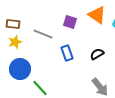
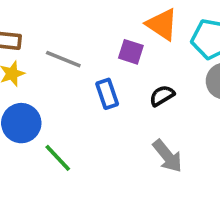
purple square: (70, 22) -> (131, 52), moved

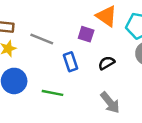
green line: (58, 158) -> (52, 93), moved, turned -36

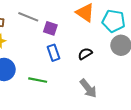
purple square: (86, 34) -> (50, 28), moved
gray line: (42, 39) -> (28, 17), moved

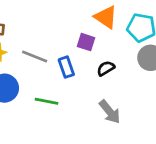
gray line: (28, 17) -> (35, 57), moved
purple square: (50, 28) -> (86, 42), moved

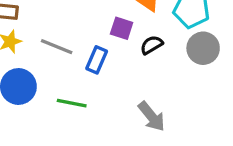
blue rectangle: (66, 67) -> (97, 60), turned 42
black semicircle: (106, 68) -> (152, 45), moved

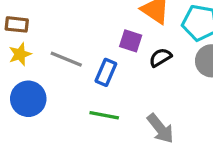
green line: (72, 103) -> (104, 115), moved

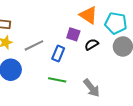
gray line: (66, 59) -> (34, 45), turned -48

